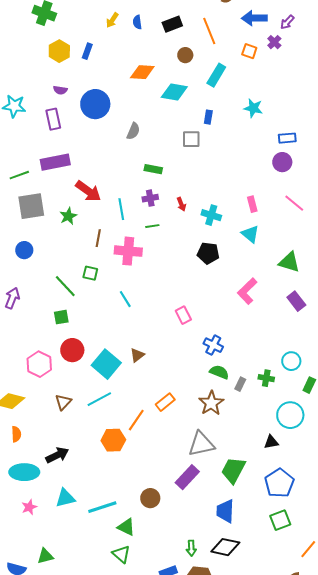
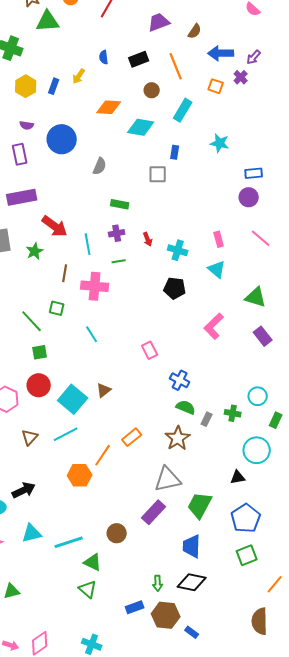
yellow arrow: (112, 20) -> (79, 76), moved
green square: (61, 317) -> (40, 352), moved

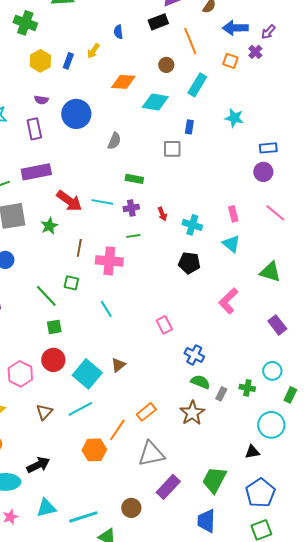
black rectangle: (139, 59) -> (158, 22), moved
cyan line: (88, 244) -> (102, 202), moved, turned -70
purple rectangle: (263, 336) -> (277, 325), moved
gray triangle: (168, 479) -> (151, 454), moved

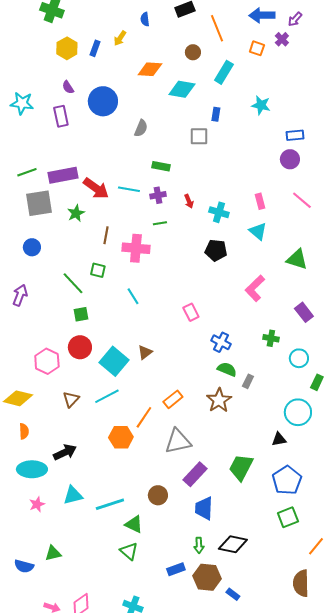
purple semicircle: (41, 100) -> (68, 87), turned 48
purple rectangle: (36, 172) -> (63, 175), moved
green cross: (247, 388) -> (271, 338), moved
blue trapezoid: (206, 521) -> (204, 508), moved

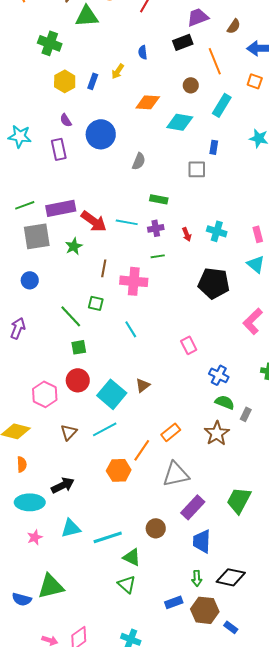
cyan cross: (219, 212) -> (217, 231), moved
black pentagon: (216, 250) -> (214, 283), size x1.4
green triangle: (53, 553) -> (51, 586), size x1.6

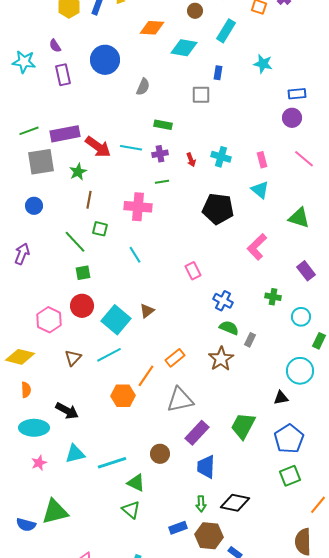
purple semicircle: (66, 120) -> (55, 46), moved
brown line: (104, 268) -> (89, 200), moved
black arrow: (63, 485) -> (67, 411), turned 55

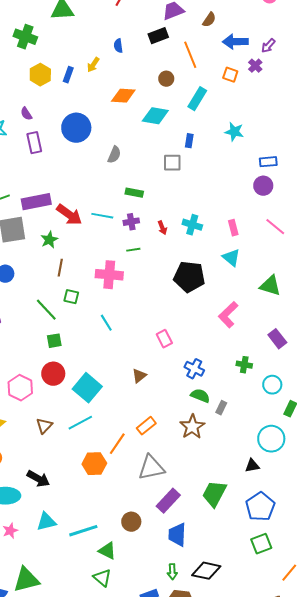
brown triangle: (147, 311) -> (139, 376), moved

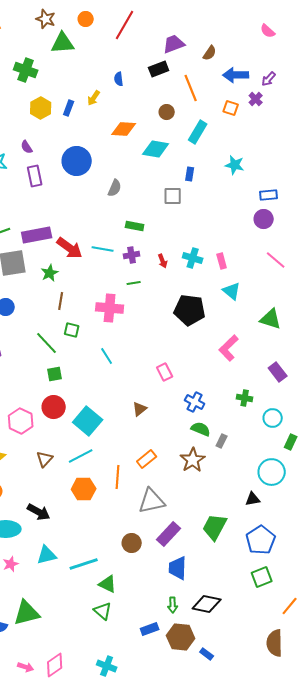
pink rectangle: (233, 228) -> (222, 261), moved
orange line: (117, 444) -> (118, 477), turned -30
orange hexagon: (94, 464) -> (84, 489), moved
brown circle: (131, 522) -> (132, 543), moved

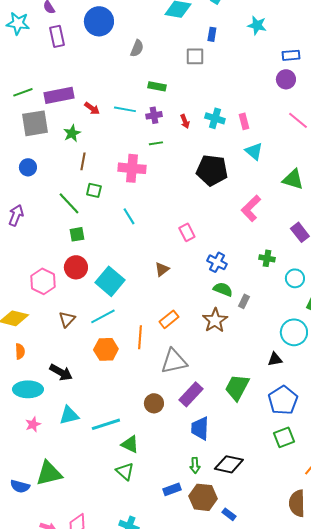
red arrow: (70, 248) -> (92, 108), size x0.6

